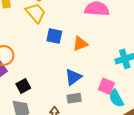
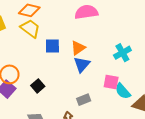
blue triangle: (73, 77) -> (82, 65), moved
black square: (23, 86) -> (38, 86), moved

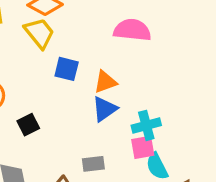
cyan cross: (122, 53) -> (146, 125), moved
pink square: (111, 82) -> (143, 147), turned -35

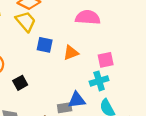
blue triangle: (105, 109) -> (77, 100), moved, turned 30
pink square: (143, 147) -> (106, 60), moved

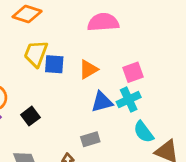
yellow trapezoid: (26, 21) -> (36, 54), moved, turned -110
blue triangle: (77, 100) -> (102, 102), moved

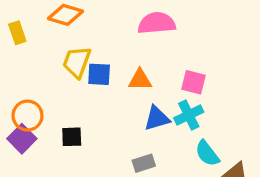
orange triangle: (88, 69) -> (140, 80), turned 30
pink square: (133, 72) -> (193, 82), turned 35
black square: (30, 116) -> (72, 137), turned 36

